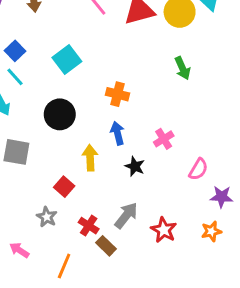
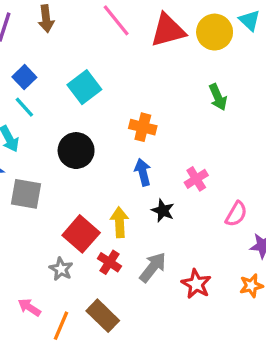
yellow arrow: (90, 158) -> (119, 222), moved
red square: (64, 187) -> (81, 234), size x1.5
red cross: (89, 226) -> (109, 262), moved
brown rectangle: (106, 246) -> (103, 316), moved, size x1.4
orange line: (64, 266) -> (61, 326), moved

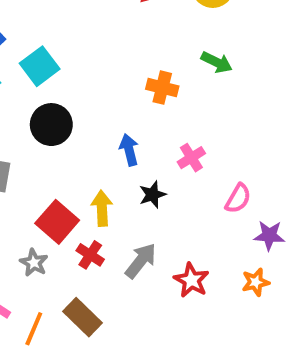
cyan square: (84, 87) -> (40, 66), moved
green arrow: (218, 97) -> (217, 62), turned -40
orange cross: (143, 127) -> (162, 88), moved
black star: (163, 211) -> (152, 195), turned 30

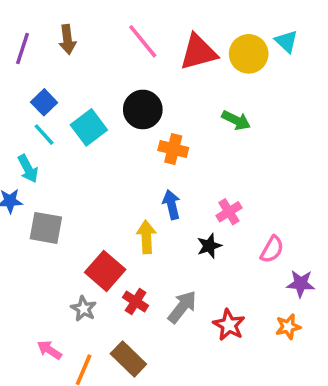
green arrow: (217, 62) -> (236, 120), moved
orange cross: (162, 88) -> (173, 149), moved
black circle: (51, 125) -> (143, 109), moved
black star: (152, 195) -> (209, 246), moved
yellow arrow: (102, 208) -> (146, 237), moved

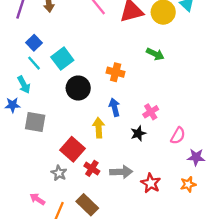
black circle: (143, 109) -> (78, 88), moved
gray arrow: (182, 307) -> (121, 172), turned 50

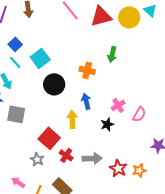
green arrow: (155, 54) -> (112, 54), moved, turned 77
pink semicircle: (178, 136) -> (139, 114), moved
orange star: (188, 184) -> (139, 170), moved

